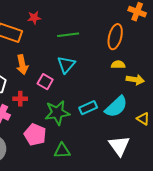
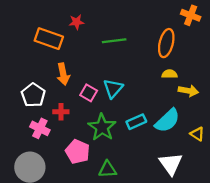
cyan triangle: (66, 65) -> (113, 88), moved
green star: (57, 113) -> (102, 127), turned -30

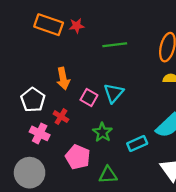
orange rectangle: (49, 39) -> (49, 25), moved
red cross: (61, 112) -> (61, 117), turned 32
cyan rectangle: (136, 122) -> (137, 144), moved
green star: (102, 127) -> (102, 132), size x0.7

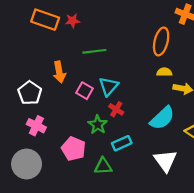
green line: (115, 45) -> (94, 51), moved
red cross: (61, 117) -> (116, 109), moved
cyan rectangle: (137, 144) -> (122, 143), moved

